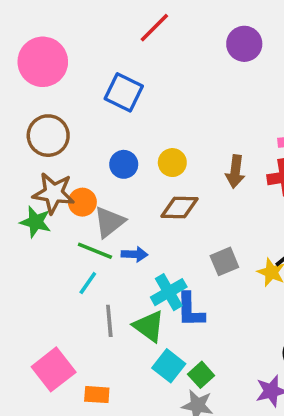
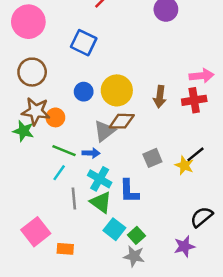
yellow circle: (172, 163) -> (117, 90), size x1.6
gray triangle: (109, 222) -> (105, 131), moved
cyan cross: (169, 292) -> (100, 179), moved, turned -30

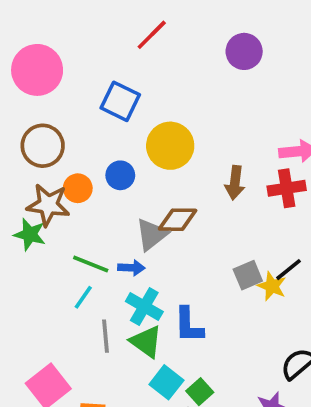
yellow circle: (117, 90) -> (170, 146), moved
orange circle: (55, 117) -> (78, 188), moved
gray square: (152, 158) -> (248, 275), moved

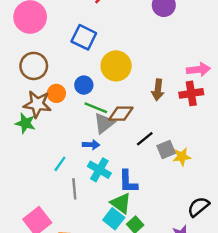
green line: (91, 264) -> (96, 108), moved
black line: (288, 270) -> (145, 139), moved
yellow star: (272, 286) -> (182, 157), turned -30
green triangle: (146, 342) -> (121, 203), moved

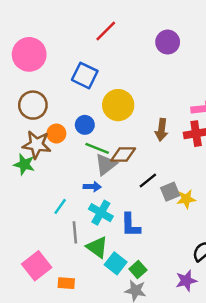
green triangle: (121, 203) -> (97, 247), moved

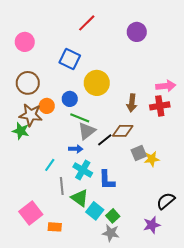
pink circle: (29, 54) -> (25, 42), size x0.7
brown diamond: (123, 155) -> (123, 131), moved
black line: (148, 180) -> (105, 140), moved

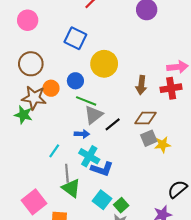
brown diamond: (123, 131) -> (146, 118), moved
blue L-shape: (107, 180) -> (102, 169), moved, turned -70
green triangle: (80, 198) -> (71, 188), moved

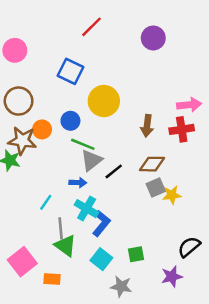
blue L-shape: (102, 169) -> (101, 223), turned -70
green square: (121, 205) -> (136, 254), moved, turned 32

